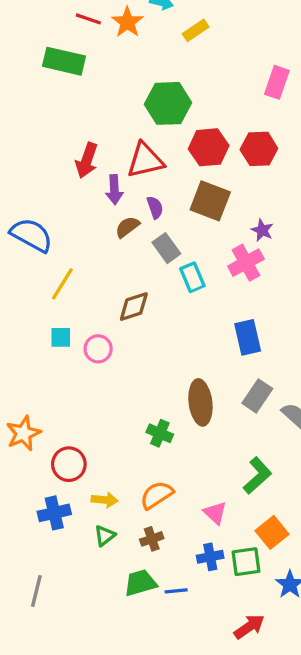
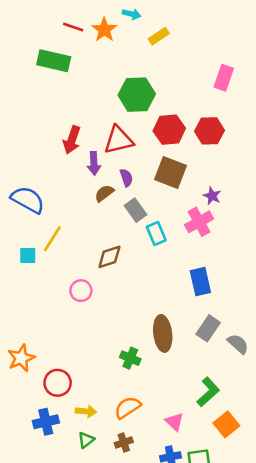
cyan square: (61, 337) -> (28, 256), moved
orange square: (272, 532) -> (226, 424), moved

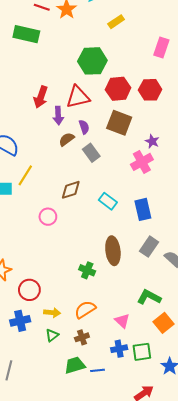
yellow rectangle: (159, 36) -> (116, 22), moved
cyan rectangle: (156, 233) -> (108, 201), moved, turned -30
green L-shape: (208, 392) -> (149, 297), turned -110

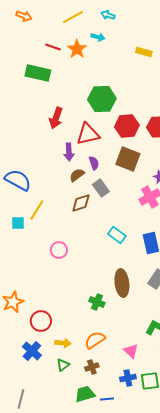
yellow rectangle: (116, 22) -> (144, 52), moved, turned 49
red arrow: (41, 97) -> (56, 118), moved
brown diamond: (71, 190) -> (81, 203), moved
blue cross: (20, 321) -> (32, 351), turned -36

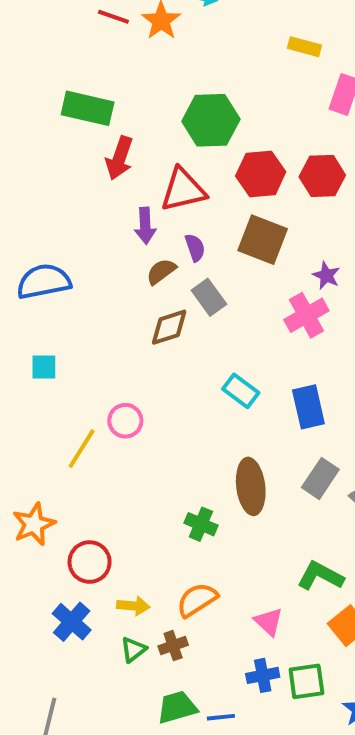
yellow rectangle: (144, 52) -> (304, 47), moved
green rectangle: (38, 73) -> (88, 108), moved
blue semicircle: (18, 180) -> (44, 281), turned -40
yellow line: (37, 210) -> (82, 449), moved
brown cross: (92, 367) -> (173, 646), moved

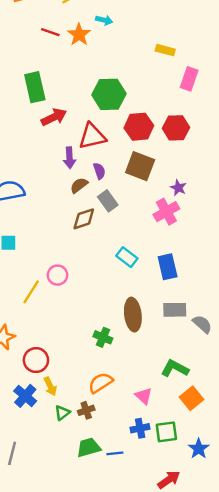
green rectangle: (88, 108) -> (35, 87), turned 64
red arrow: (119, 158) -> (54, 117), turned -135
gray rectangle: (320, 478) -> (175, 310), turned 55
yellow arrow: (133, 606) -> (50, 386), moved, turned 60

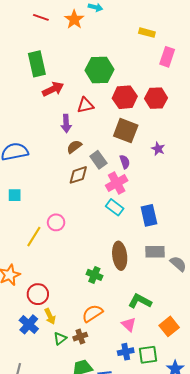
red line: (50, 32) -> (41, 17), moved
red triangle: (92, 136) -> (85, 105), size x0.7
purple semicircle: (99, 171) -> (125, 162), moved
pink cross: (166, 212) -> (117, 183), moved
green L-shape: (175, 368) -> (140, 301), moved

